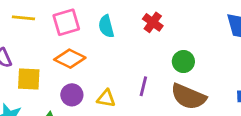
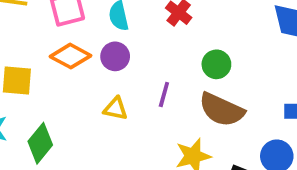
purple circle: (72, 95) -> (115, 56), moved

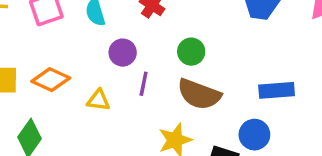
orange diamond: (70, 56) -> (51, 80), moved
purple circle: (115, 56) -> (123, 53), moved

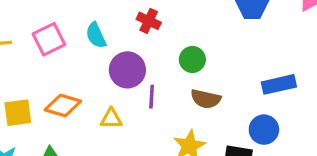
purple circle: (123, 53) -> (127, 70), size x1.4
brown semicircle: (199, 94) -> (206, 99), size x0.7

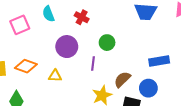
cyan semicircle: (96, 35) -> (48, 14), moved
purple line: (152, 97) -> (93, 64), moved
brown semicircle: (206, 99) -> (122, 79), moved, turned 120

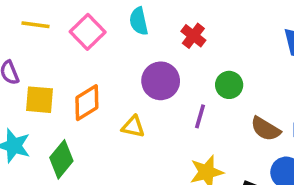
pink square: (20, 25) -> (88, 32), turned -30
orange diamond: (26, 66) -> (87, 103), turned -60
brown semicircle: (122, 79) -> (266, 129), moved, turned -114

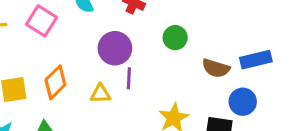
purple line: (200, 116) -> (129, 78), moved

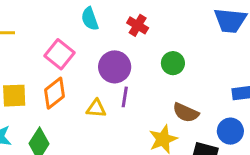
pink square: (42, 21) -> (59, 54), moved
brown semicircle: (216, 68) -> (186, 113), moved

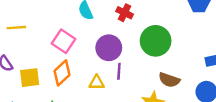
green circle: (173, 63) -> (156, 41), size x1.6

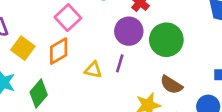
purple circle: (109, 48) -> (129, 31), moved
yellow square: (30, 78) -> (23, 48), turned 30

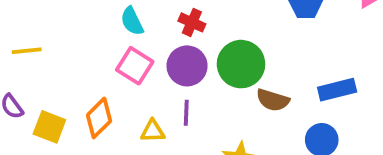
pink square: (68, 18) -> (135, 66), moved
brown semicircle: (171, 85) -> (273, 100), moved

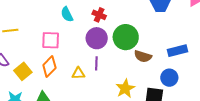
pink square: (135, 66) -> (51, 40), moved, turned -30
yellow square: (49, 127) -> (23, 71), turned 30

